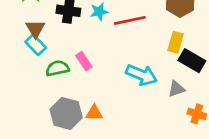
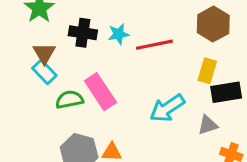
pink rectangle: (84, 61) -> (100, 92), size x1.6
black rectangle: (192, 61) -> (226, 92), turned -40
cyan arrow: (141, 75) -> (167, 108), turned 124

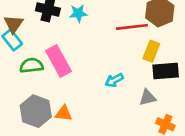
red line: (154, 45) -> (132, 27), moved
cyan arrow: (167, 108) -> (114, 80), size x0.6

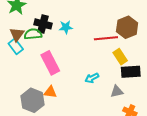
yellow rectangle: (151, 51) -> (120, 57), turned -56
green semicircle: (31, 65) -> (33, 34), moved
orange triangle: (64, 113) -> (50, 92), moved

